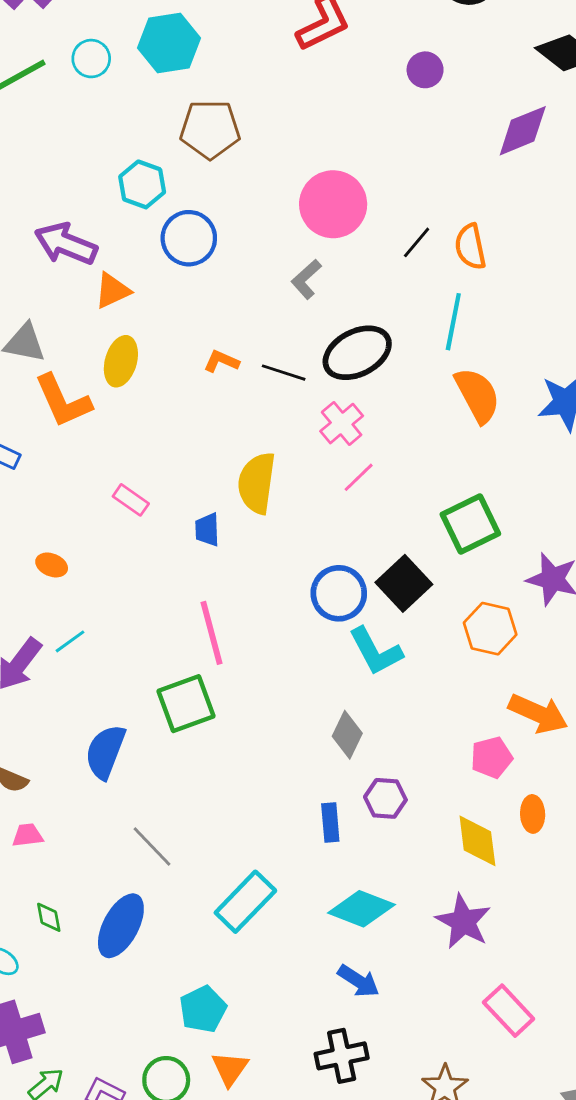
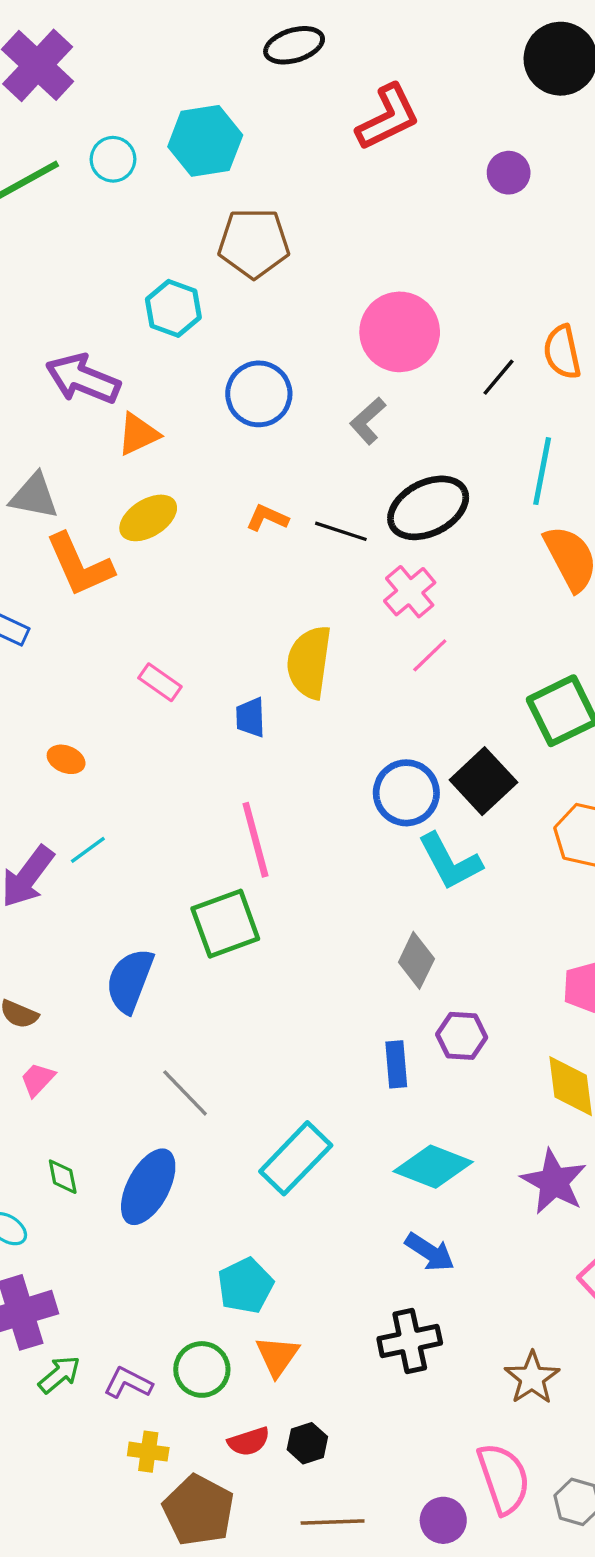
blue circle: (189, 238) -> (259, 394), moved
orange semicircle: (470, 247) -> (562, 352), moved
yellow ellipse: (121, 361) -> (148, 518), turned 42
pink trapezoid: (28, 835) -> (38, 1079), turned -40

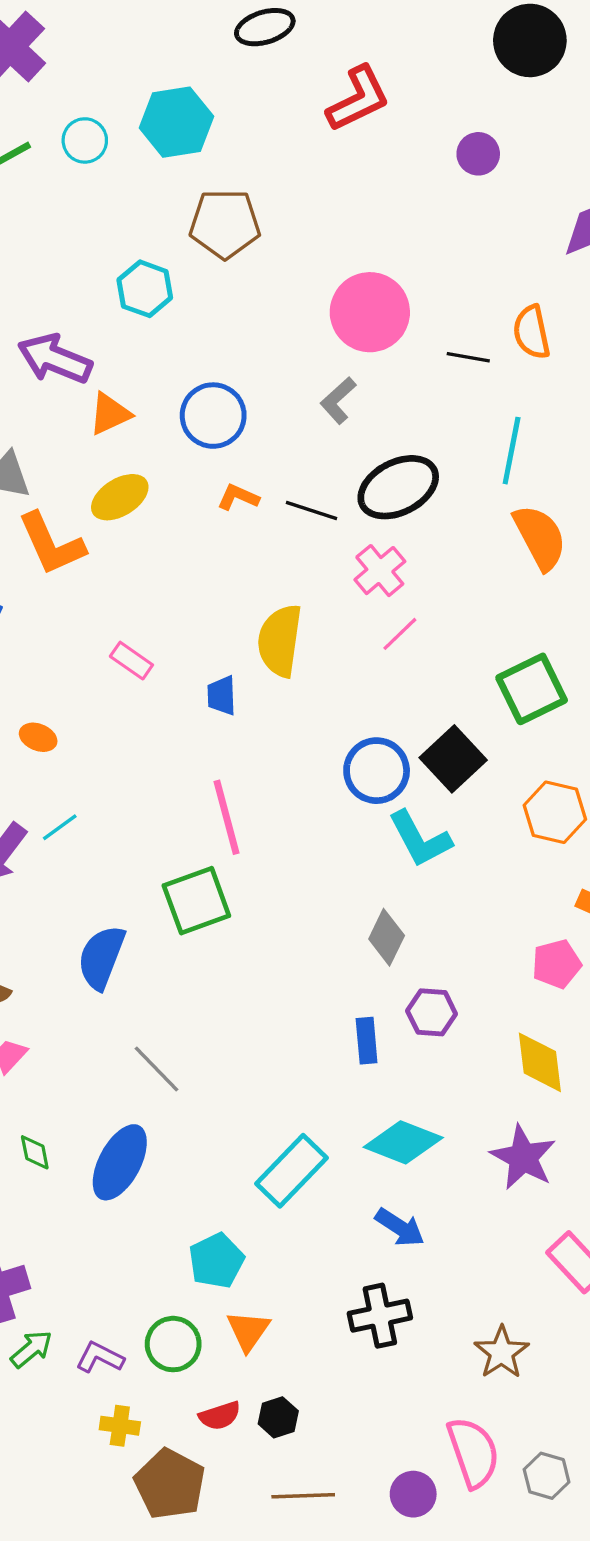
black line: (499, 377) -> (468, 357), turned 60
blue circle: (259, 394) -> (213, 416), moved
cyan rectangle: (296, 1158) -> (291, 1171), moved

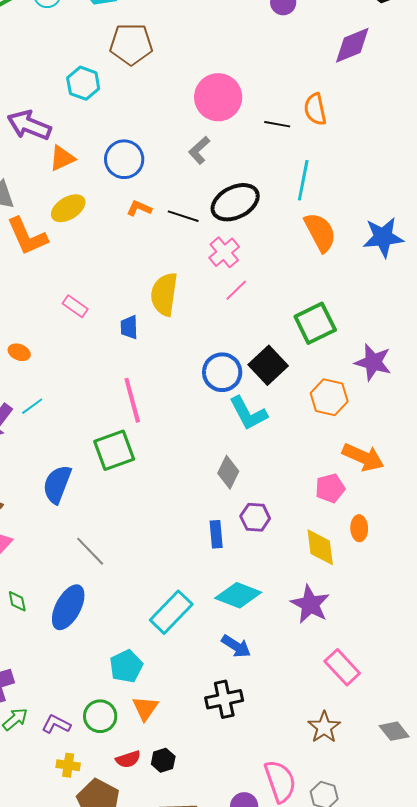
brown star: (502, 1352) -> (324, 727), moved

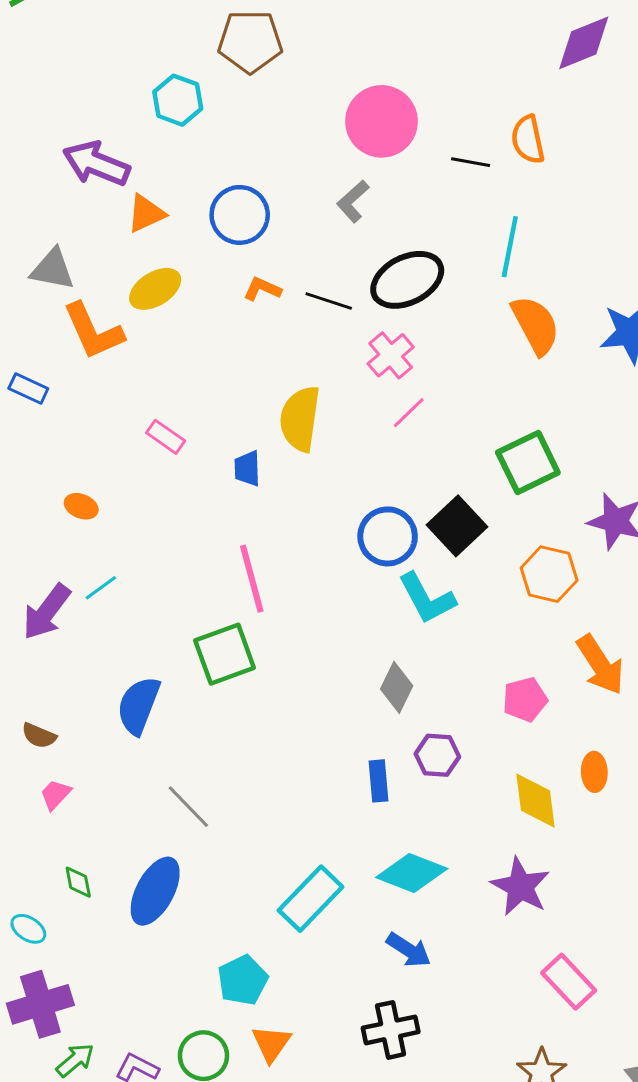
orange arrow: (363, 457) -> (600, 665), turned 33
pink pentagon: (330, 488) -> (525, 699), moved

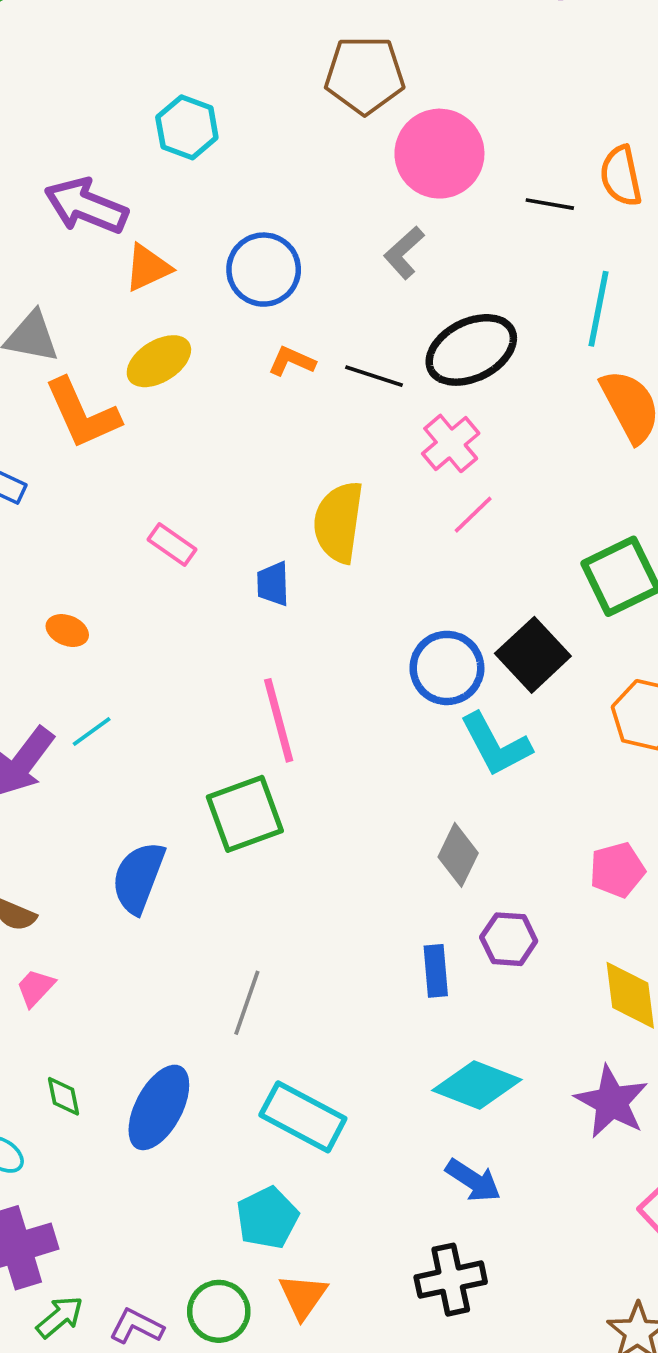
brown pentagon: (250, 41) -> (365, 75), moved
gray line: (188, 807) -> (247, 1003), moved, turned 63
cyan rectangle: (311, 899) -> (303, 1117), moved, turned 74

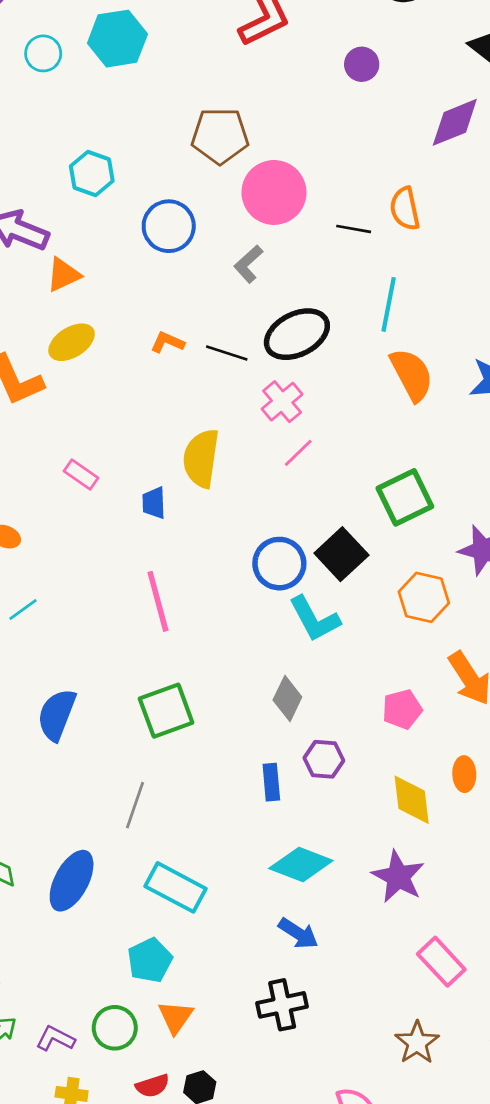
blue circle: (264, 270) -> (169, 226), moved
green square: (245, 814) -> (166, 711), moved

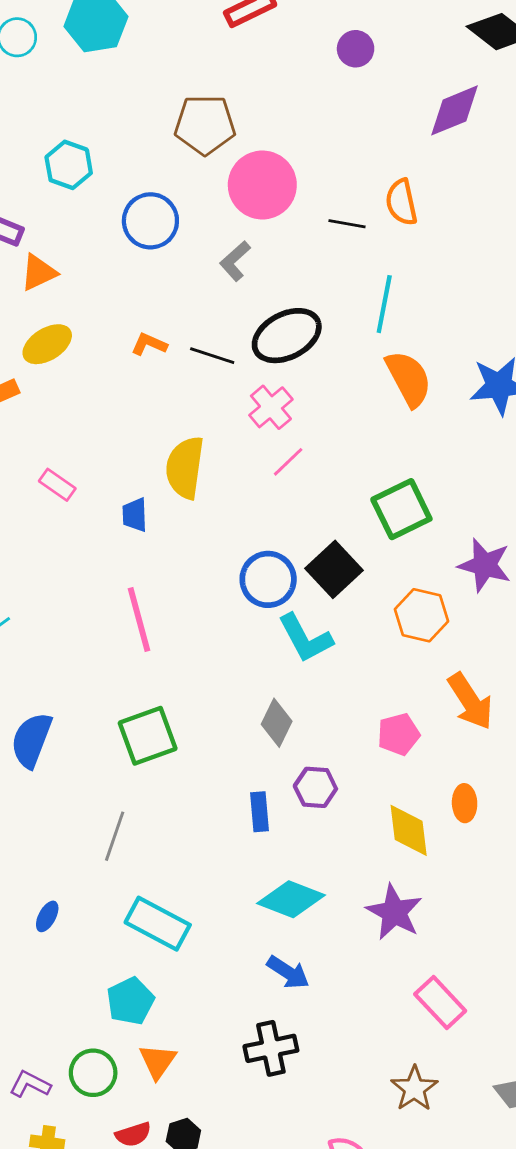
blue ellipse: (72, 881) -> (47, 916), size x0.5

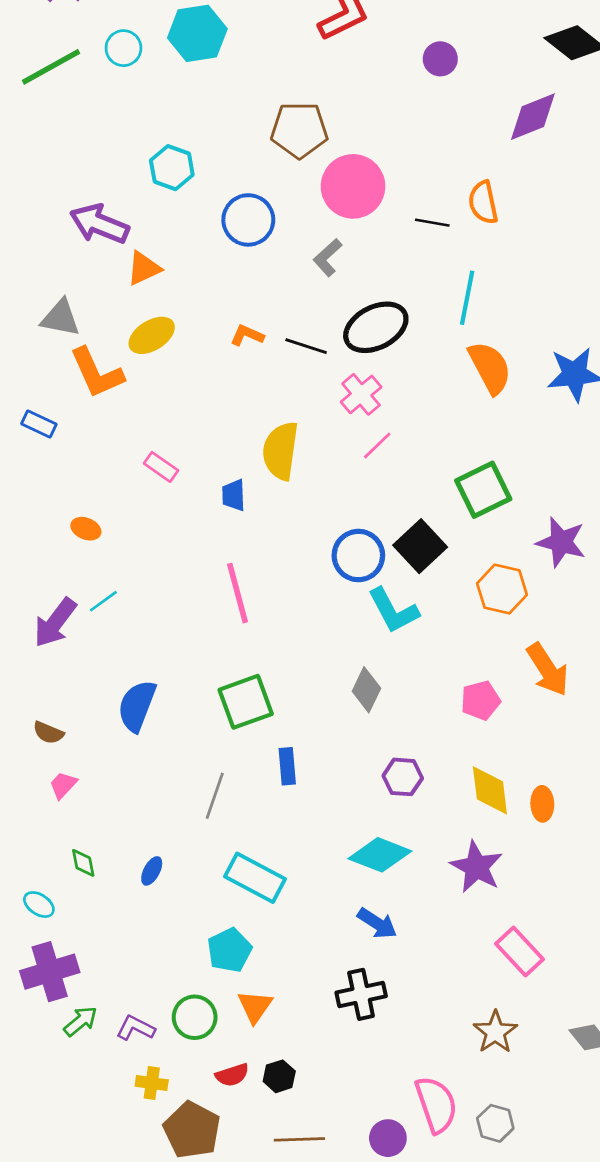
purple hexagon: (315, 787) -> (403, 777), moved
orange ellipse: (465, 803) -> (542, 804), moved
blue rectangle: (259, 812) -> (287, 766), moved

